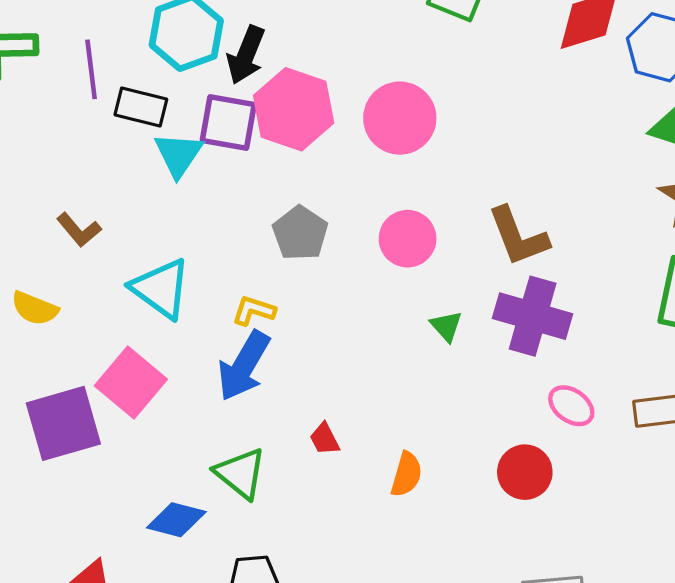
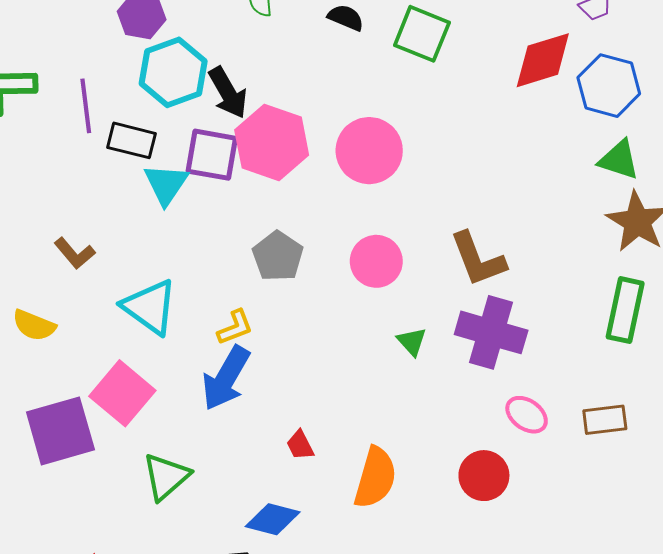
black arrow: (246, 55) -> (228, 93), turned -52
yellow L-shape: (254, 311) -> (235, 327), turned 141
green triangle: (240, 473) -> (166, 477), moved, turned 40
orange semicircle: (406, 474) -> (375, 478), size x1.5
blue diamond: (176, 520) -> (273, 519), moved

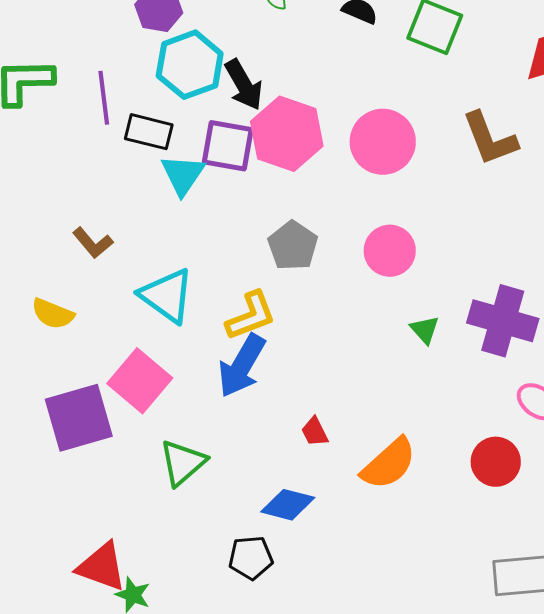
brown L-shape: (478, 259) -> (490, 139), moved
yellow L-shape: (235, 327) -> (251, 316), size x1.4
orange semicircle: (375, 478) -> (389, 464), turned 32

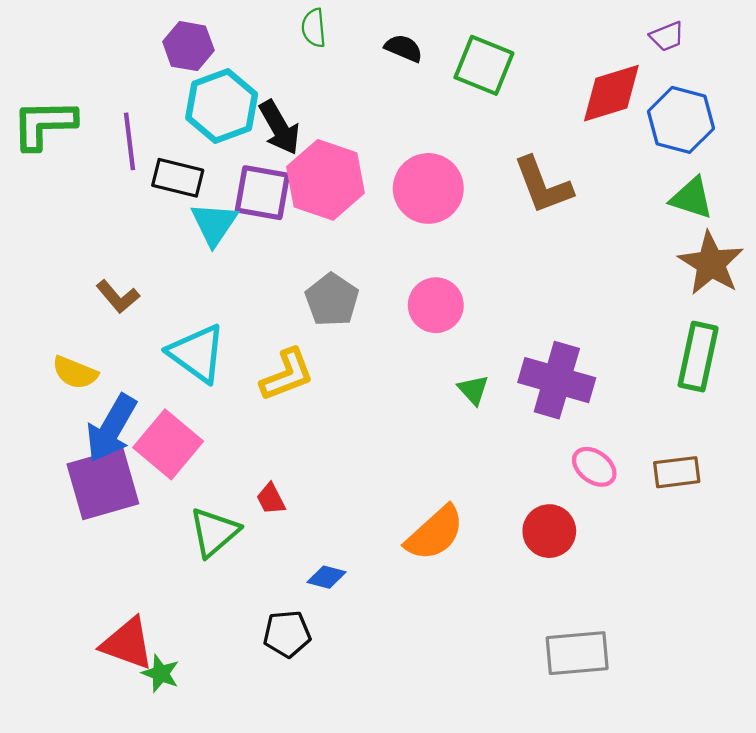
blue arrow: (242, 366) -> (111, 428), moved
red trapezoid: (315, 432) -> (271, 499), moved
blue diamond: (288, 505) -> (327, 577), size x0.7

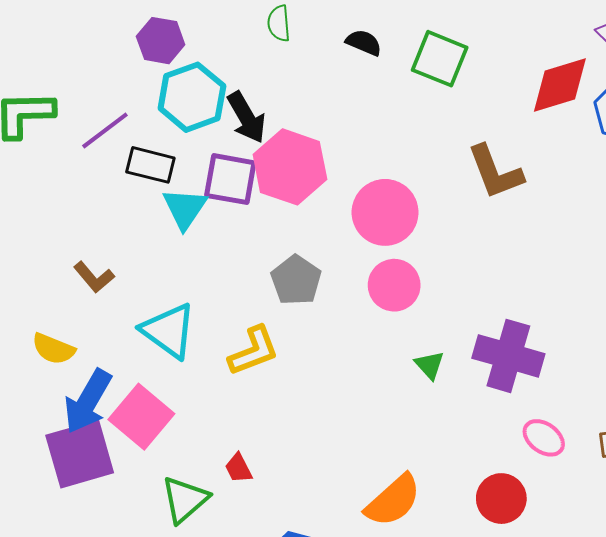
purple line: (130, 141) -> (105, 131), turned 60
pink circle: (428, 188) -> (385, 212), moved

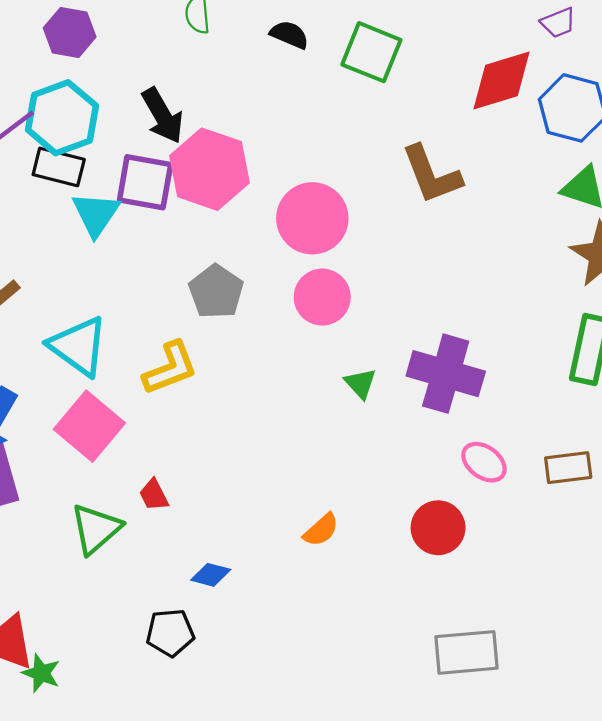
cyan hexagon: (192, 97) -> (62, 118), moved
pink square: (141, 417) -> (89, 426), moved
orange semicircle: (393, 501) -> (321, 530), size x0.6

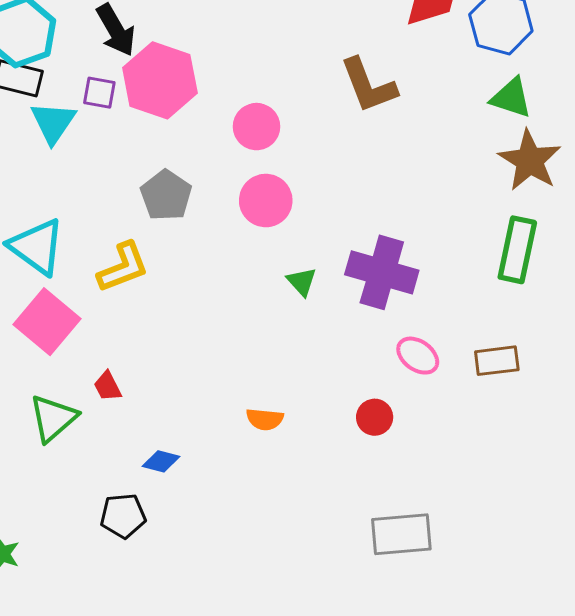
purple square: (145, 182) -> (99, 93), size x0.6
pink circle: (312, 218) -> (256, 127), size x0.7
red circle: (438, 528) -> (375, 417), size x0.7
orange semicircle: (321, 530) -> (265, 419), turned 48

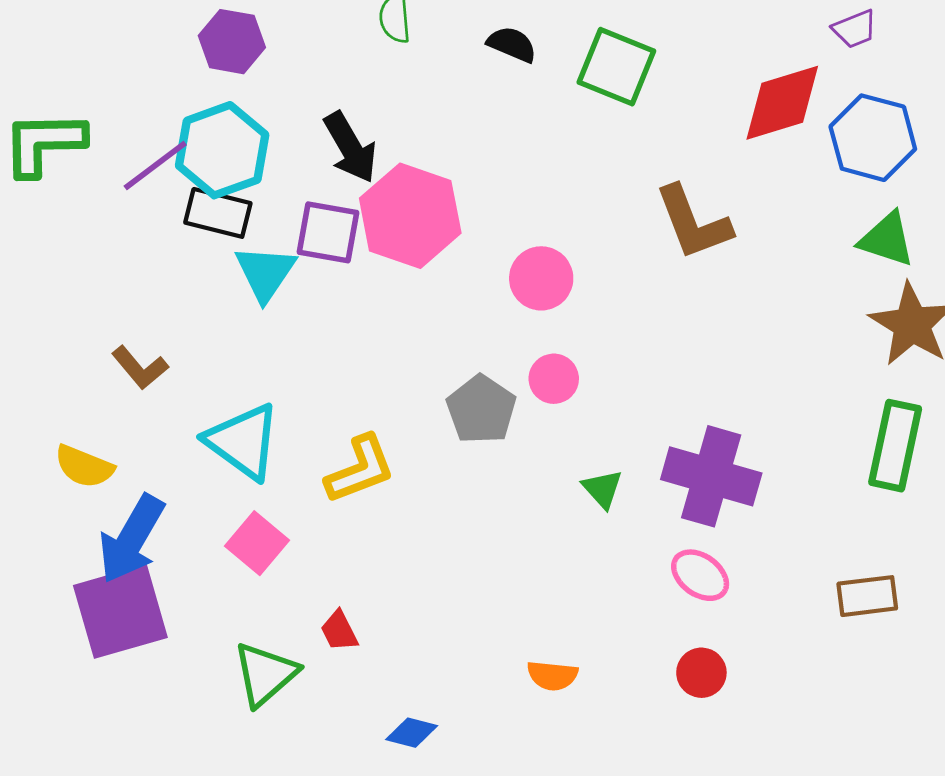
purple square: (99, 93) -> (328, 232), size x1.4
gray pentagon: (166, 195) -> (481, 409), moved
pink circle: (266, 201) -> (554, 379), size x0.7
pink square: (47, 322) -> (257, 543), size x0.7
pink ellipse: (418, 356) -> (700, 575), moved

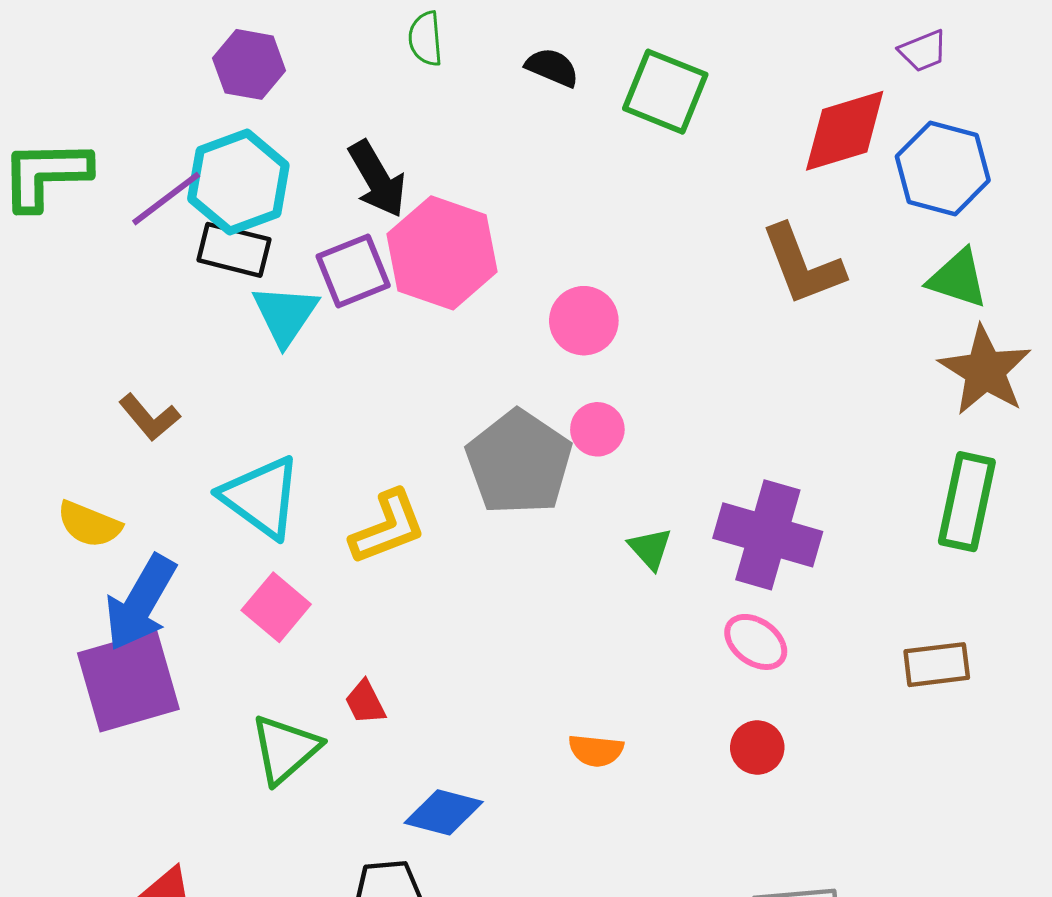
brown L-shape: (693, 223) -> (802, 265), moved
purple square: (328, 232) -> (353, 271), turned -32
gray pentagon: (481, 409) -> (519, 462), size x1.4
blue diamond: (412, 733) -> (444, 812), size x1.4

